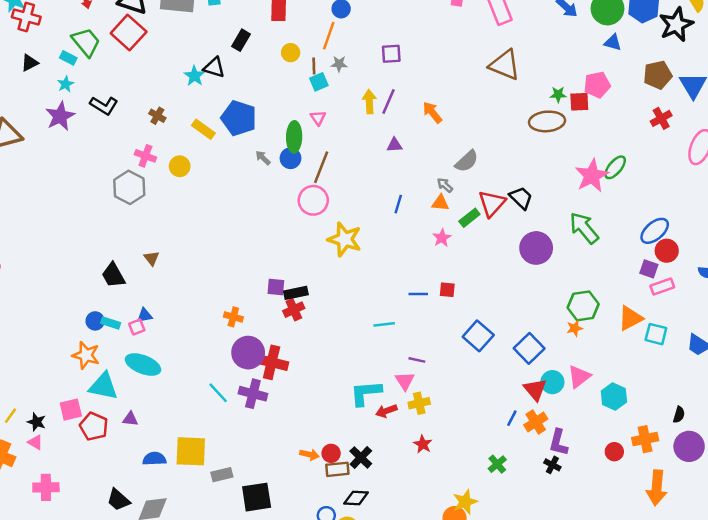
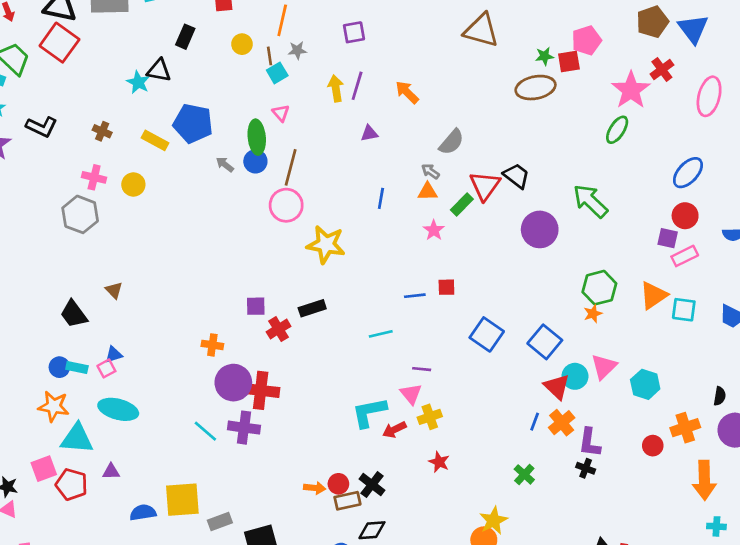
pink star: (592, 176) -> (631, 90), moved
blue ellipse: (655, 231) -> (688, 173), moved
black rectangle: (296, 293) -> (312, 308), moved

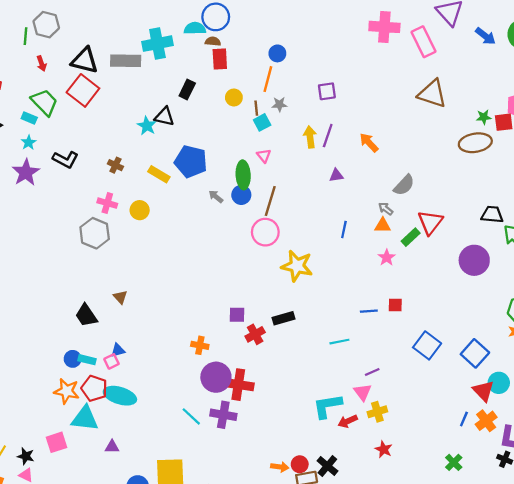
black trapezoid: (516, 176) -> (492, 214), moved, turned -35
purple line: (422, 369) -> (372, 372), turned -32
red pentagon: (72, 484) -> (94, 388), moved

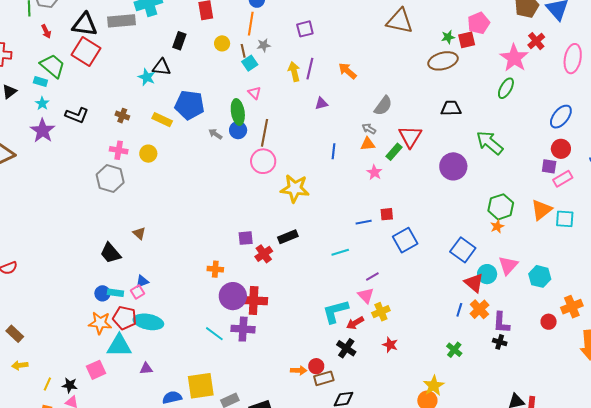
black trapezoid: (492, 214) -> (451, 108), moved
blue square: (427, 345) -> (405, 240), moved, turned 30
black cross: (327, 466) -> (346, 348), moved

